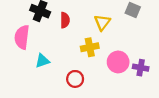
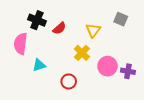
red semicircle: (65, 20) -> (59, 28), turned 48
yellow cross: (90, 47) -> (82, 53), turned -35

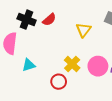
red semicircle: (59, 28) -> (49, 20), moved
yellow cross: (82, 53) -> (72, 64), moved

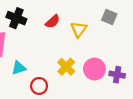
red semicircle: (49, 20) -> (53, 21), moved
red circle: (59, 82) -> (39, 86), moved

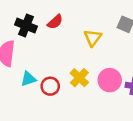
red semicircle: (53, 21) -> (55, 22), moved
red circle: (39, 86) -> (50, 86), moved

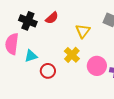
yellow cross: (79, 78) -> (72, 55), moved
cyan triangle: (28, 79) -> (31, 56), moved

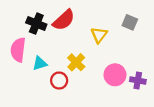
red semicircle: (52, 18) -> (64, 20), size x1.5
yellow cross: (72, 55) -> (76, 62), moved

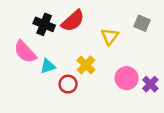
pink semicircle: (18, 50) -> (25, 52), turned -50
purple cross: (138, 81) -> (150, 84), turned 35

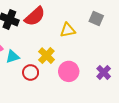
yellow triangle: (110, 36) -> (68, 30), turned 42
pink circle: (127, 78) -> (69, 71), moved

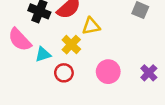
yellow triangle: (68, 30) -> (91, 26), moved
yellow cross: (46, 56) -> (71, 45), moved

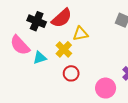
pink circle: (108, 72) -> (106, 88), moved
red circle: (64, 73) -> (71, 73), moved

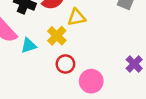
pink circle: (106, 88) -> (91, 81), moved

